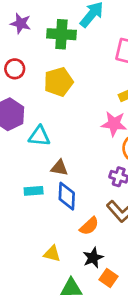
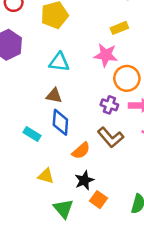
cyan triangle: (39, 136) -> (59, 62), moved
cyan rectangle: (34, 191) -> (32, 134), moved, turned 35
green triangle: (71, 288) -> (63, 209), turned 50

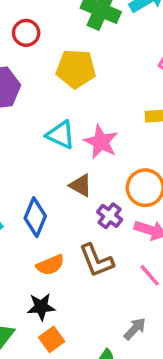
pink star: (106, 55) -> (101, 142), moved
brown triangle: (54, 96) -> (81, 185), moved

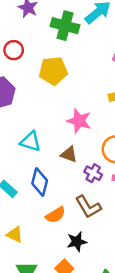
cyan triangle: (61, 135) -> (30, 142), moved
black star: (41, 307) -> (77, 242), moved

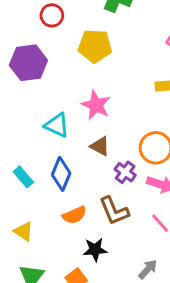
pink star: (79, 121) -> (96, 105), moved

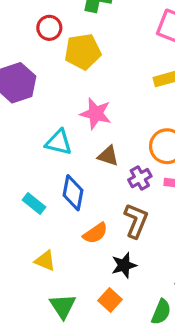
red circle: (52, 15) -> (49, 28), moved
purple cross: (125, 172) -> (140, 178), turned 35
brown L-shape: (114, 211) -> (136, 221), turned -124

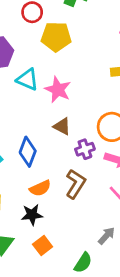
cyan triangle: (59, 142) -> (27, 79), moved
black star: (124, 265) -> (32, 215), moved

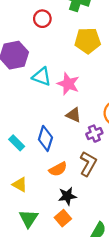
yellow pentagon: (56, 37) -> (88, 41), moved
black star: (32, 215) -> (67, 196), moved

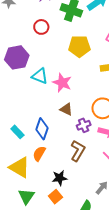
orange semicircle: (58, 169) -> (39, 154), moved, turned 147
yellow triangle: (20, 185) -> (20, 167), size x1.6

